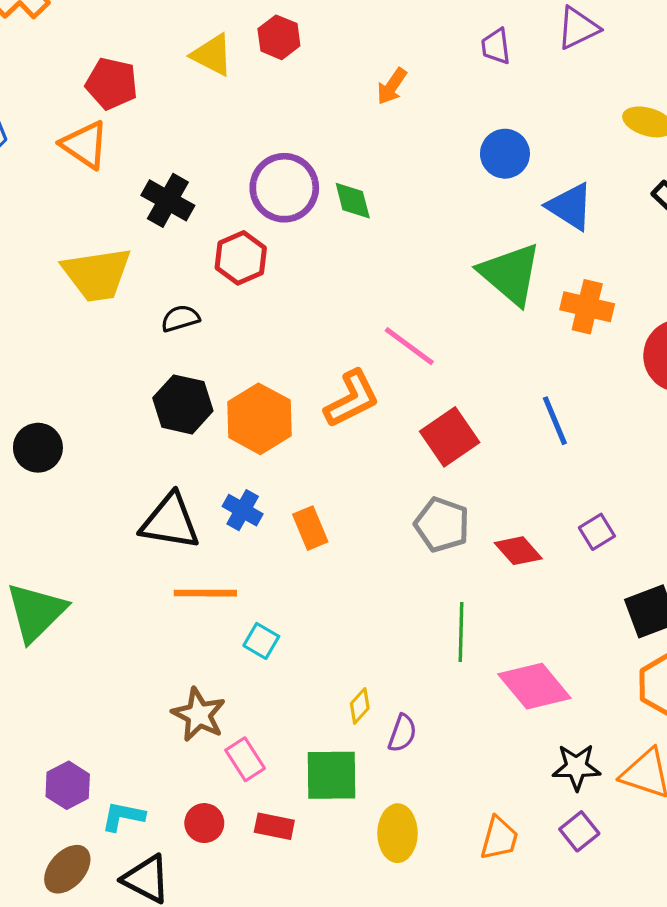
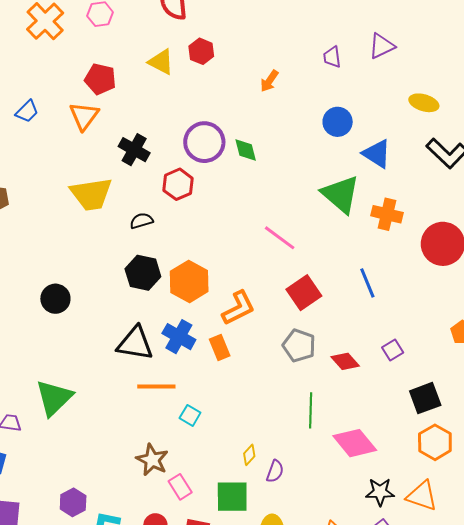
orange triangle: (85, 145) -> (84, 116), turned 32
orange L-shape: (352, 399) -> (238, 308), moved
blue cross: (243, 510) -> (179, 337), size x1.4

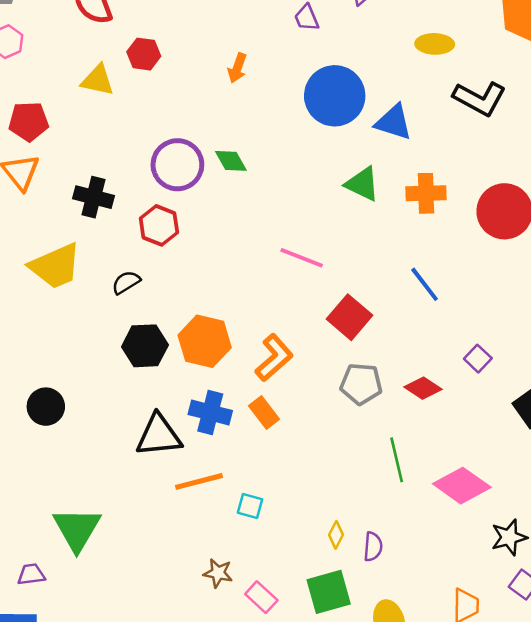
blue circle: (338, 122) -> (335, 96), size x1.6
green triangle: (341, 194) -> (362, 184), size x0.7
brown star: (152, 460) -> (218, 573), size x0.7

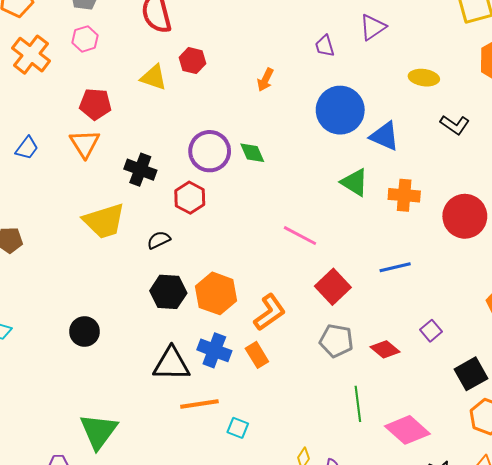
black L-shape: (480, 98) -> (455, 125), size x0.7
blue line: (425, 284) -> (395, 267), turned -72

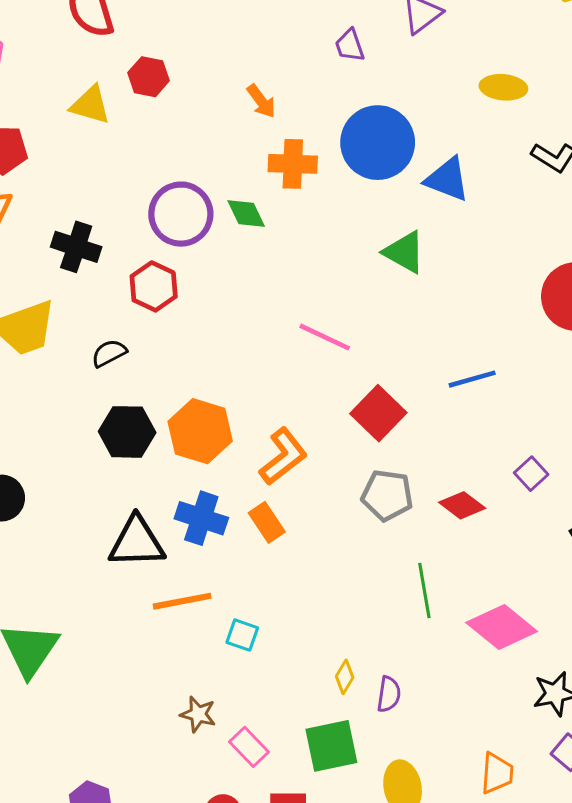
orange arrow: (265, 80) -> (261, 101), turned -60
orange cross: (404, 195) -> (293, 164), moved

